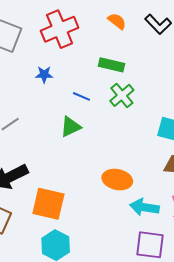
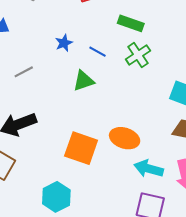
blue star: (44, 75) -> (64, 43), moved, turned -30
orange square: (48, 204) -> (81, 148), moved

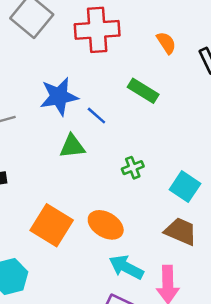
blue star: (64, 43) -> (59, 96), size x1.8
green cross: (138, 55) -> (133, 168), moved, size x0.7

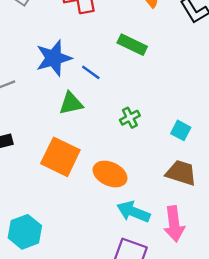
cyan square: (185, 187) -> (181, 130), size x0.7
orange square: (52, 225) -> (60, 157), moved

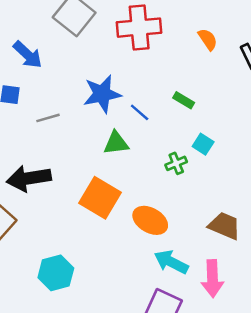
green rectangle: (132, 45) -> (184, 100), moved, size x0.7
cyan square: (181, 130) -> (203, 144), moved

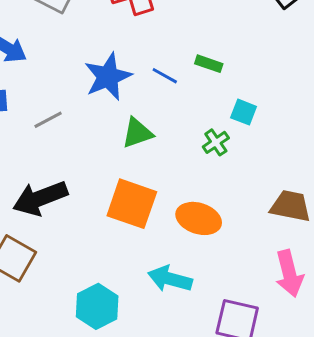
blue line: (140, 112) -> (165, 76), moved
cyan arrow: (171, 262) -> (170, 279), moved

